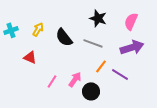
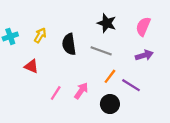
black semicircle: (64, 37) -> (69, 44), turned 30
purple arrow: (132, 47) -> (144, 55), size x0.7
black circle: (91, 91) -> (110, 104), moved

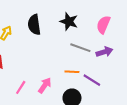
black semicircle: (69, 44) -> (34, 25), moved
gray line: (101, 51) -> (80, 48), moved
orange line: (110, 76) -> (72, 72), turned 56

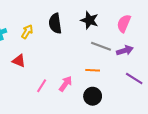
purple line: (92, 80) -> (134, 79), moved

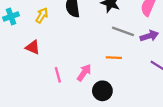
pink line: (42, 86) -> (58, 75), turned -48
black circle: (93, 96) -> (102, 91), moved

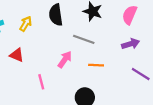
gray line: (123, 31) -> (84, 39), moved
pink arrow: (84, 73) -> (65, 59), moved

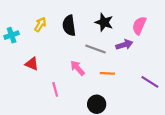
yellow arrow: (26, 24) -> (40, 24), moved
purple arrow: (131, 44) -> (124, 45), moved
pink arrow: (65, 59) -> (78, 68), turned -77

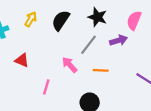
black semicircle: (69, 26) -> (61, 20), turned 42
gray line: (96, 49) -> (88, 45), turned -72
pink line: (55, 89) -> (46, 87), turned 32

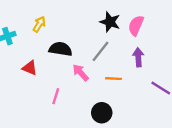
black semicircle: (61, 20) -> (60, 49), moved, turned 65
pink semicircle: (134, 20) -> (136, 25), moved
purple arrow: (118, 40) -> (138, 57), moved, turned -77

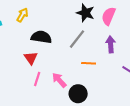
red triangle: (30, 68) -> (31, 58), moved, turned 32
pink arrow: (81, 73) -> (59, 80), moved

